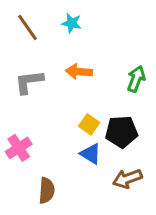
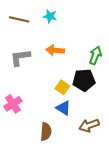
brown line: (28, 27) -> (19, 19), turned -42
black pentagon: (121, 132) -> (84, 80), moved
brown semicircle: (47, 190) -> (46, 132), moved

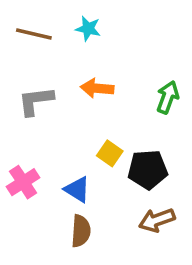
black pentagon: (84, 80) -> (148, 170), moved
blue triangle: (63, 108) -> (77, 189), moved

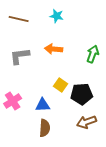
cyan star: (88, 29) -> (57, 16), moved
blue triangle: (77, 189) -> (43, 105), turned -35

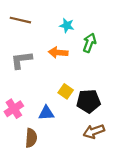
cyan star: (57, 16) -> (67, 26), moved
green arrow: (93, 54) -> (89, 43), moved
brown semicircle: (45, 128) -> (31, 138), moved

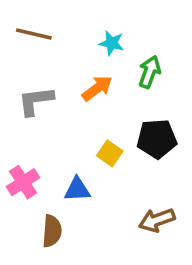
orange arrow: (58, 53) -> (97, 88), turned 138
black pentagon: (88, 101) -> (157, 139), moved

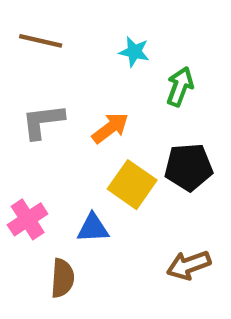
orange arrow: (97, 88) -> (110, 128), moved
yellow square: (110, 153) -> (132, 185), size x1.5

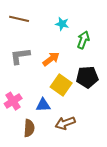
brown arrow: (189, 265) -> (65, 123), moved

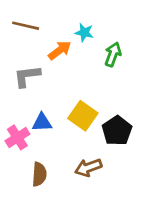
orange arrow: (51, 59) -> (60, 50), moved
black pentagon: (87, 77) -> (117, 131), moved, turned -30
blue triangle: (43, 105) -> (42, 122), moved

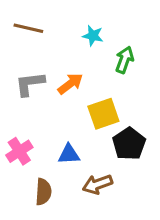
orange arrow: (60, 50) -> (70, 84), moved
yellow square: (83, 116) -> (103, 114), moved, turned 36
blue triangle: (42, 122) -> (69, 154), moved

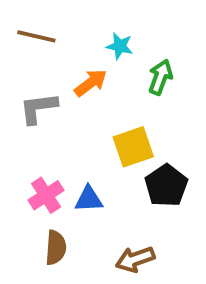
orange arrow: (70, 84) -> (91, 83), moved
pink cross: (19, 151) -> (46, 195), moved
brown arrow: (97, 184) -> (135, 259), moved

